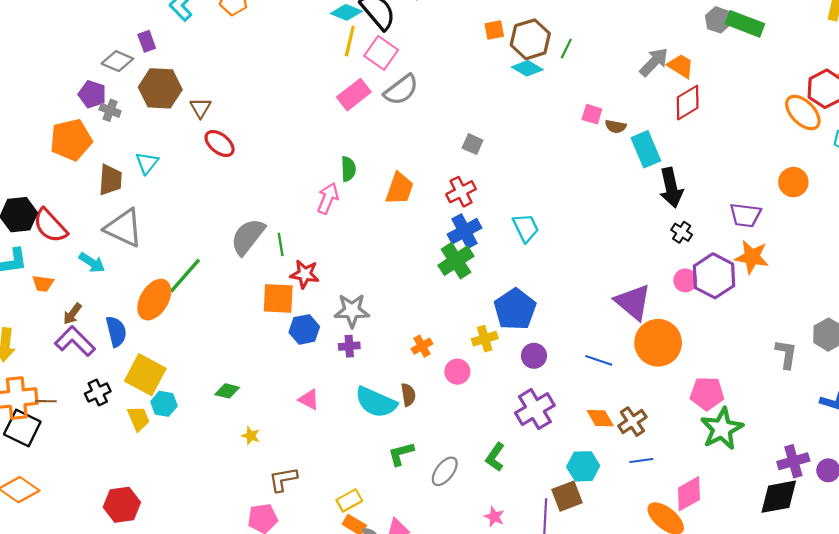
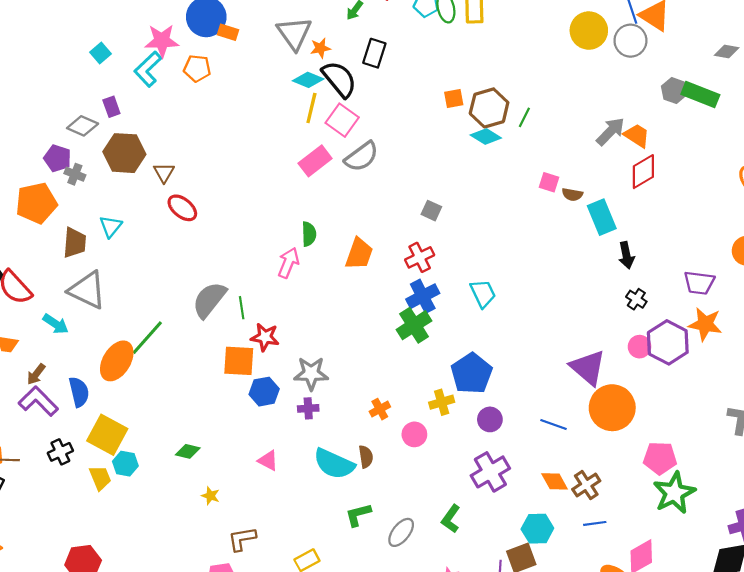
black arrow: (671, 188) -> (626, 255), size x0.7

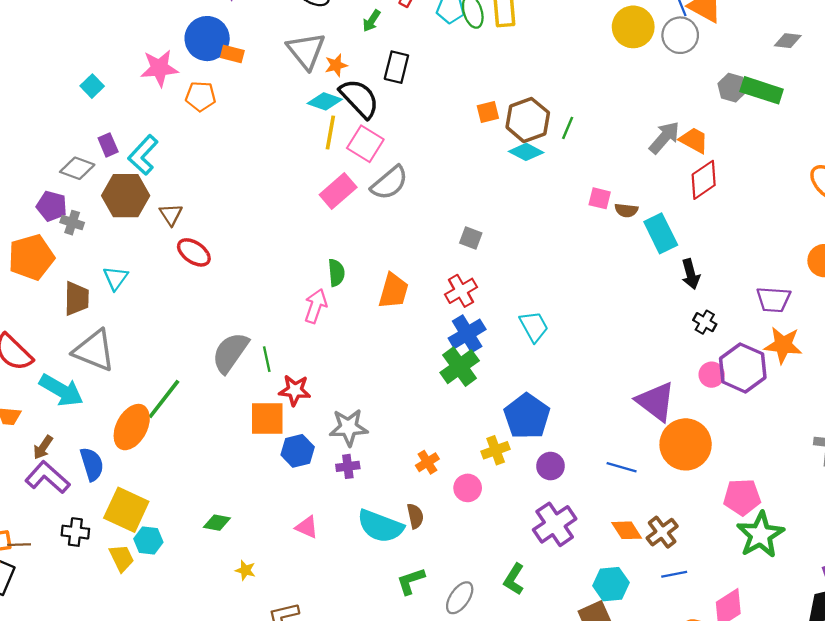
cyan L-shape: (148, 69) -> (143, 155), moved
cyan arrow: (56, 324) -> (61, 390), size x1.5
black cross: (60, 452) -> (75, 532), turned 35

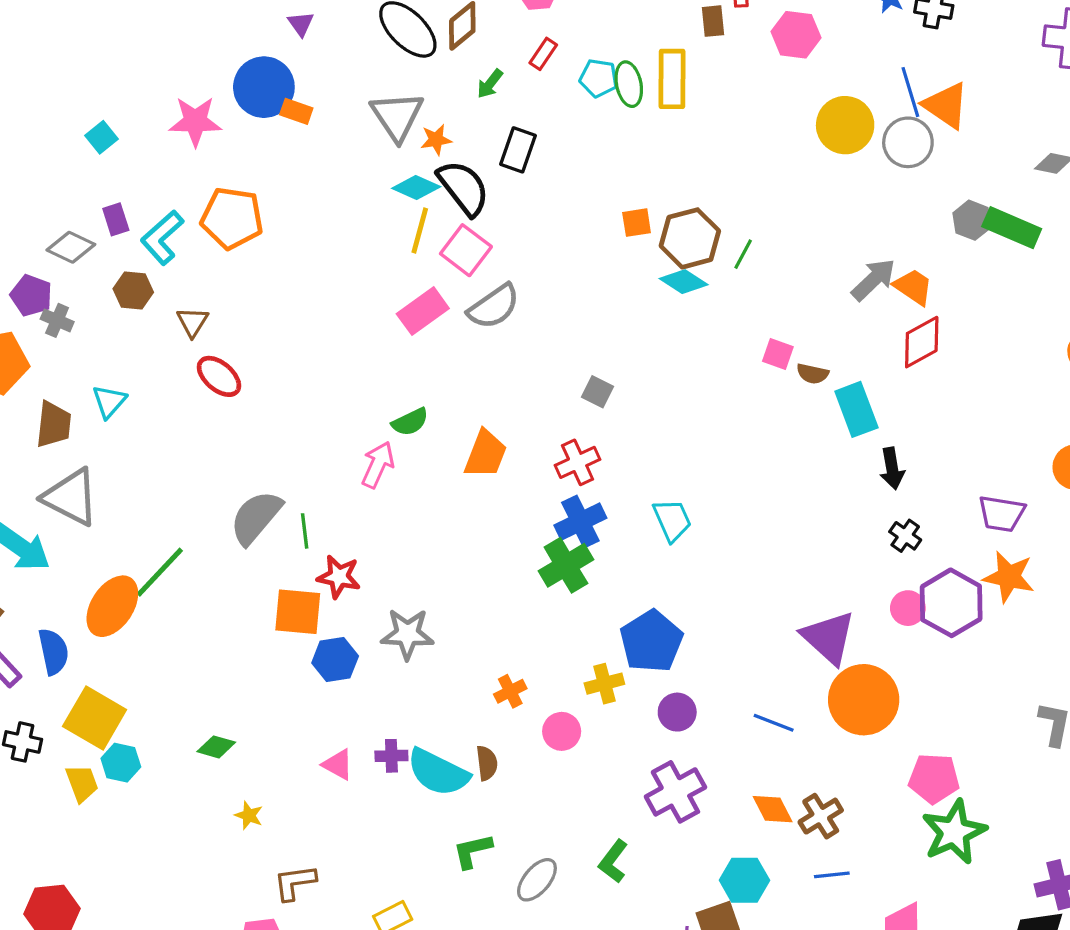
orange pentagon: (201, 96) -> (232, 218), moved, size x1.5
brown hexagon: (126, 196) -> (133, 291), size x0.6
green semicircle: (336, 273) -> (410, 422), turned 64
purple cross: (348, 466) -> (391, 756), moved

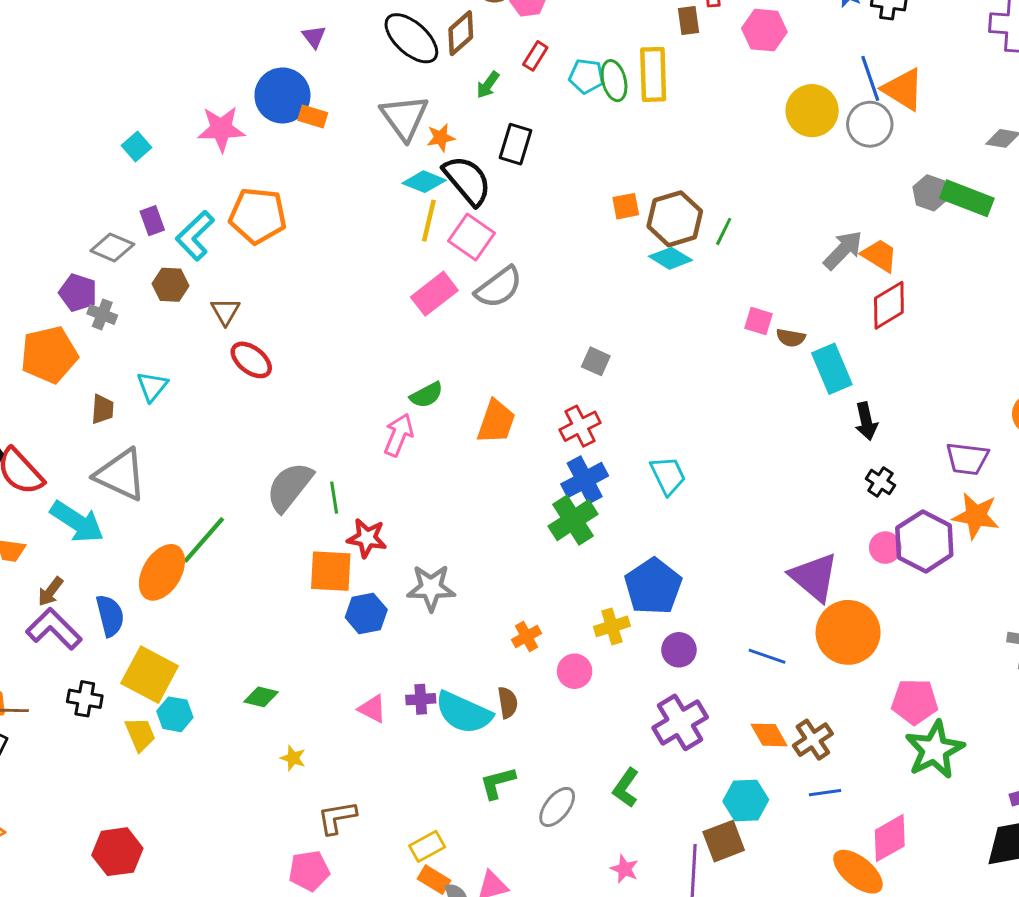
brown trapezoid: (54, 424) -> (102, 409), size x0.7

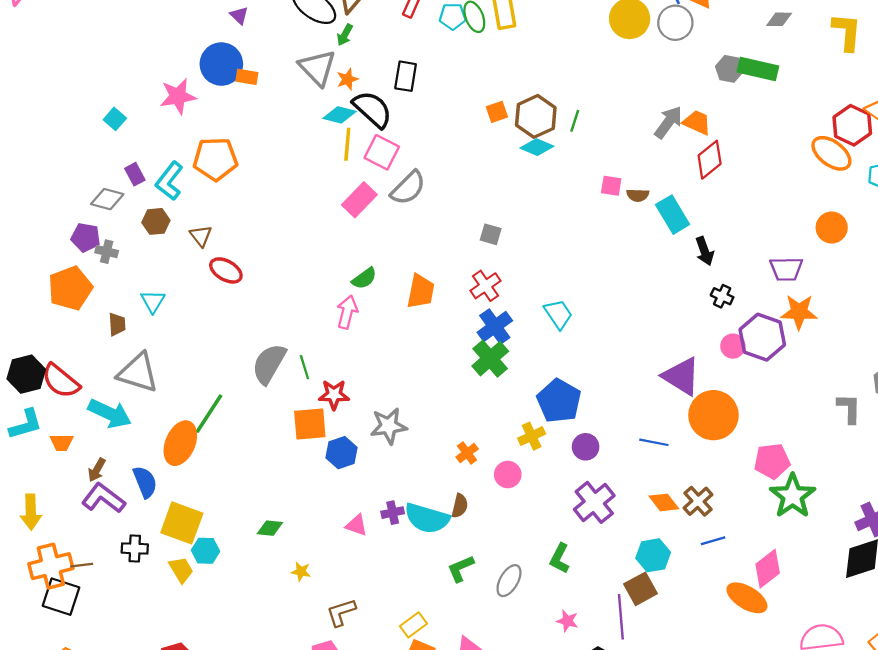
green arrow: (488, 85) -> (345, 35), moved
brown semicircle: (508, 703) -> (460, 506), turned 30

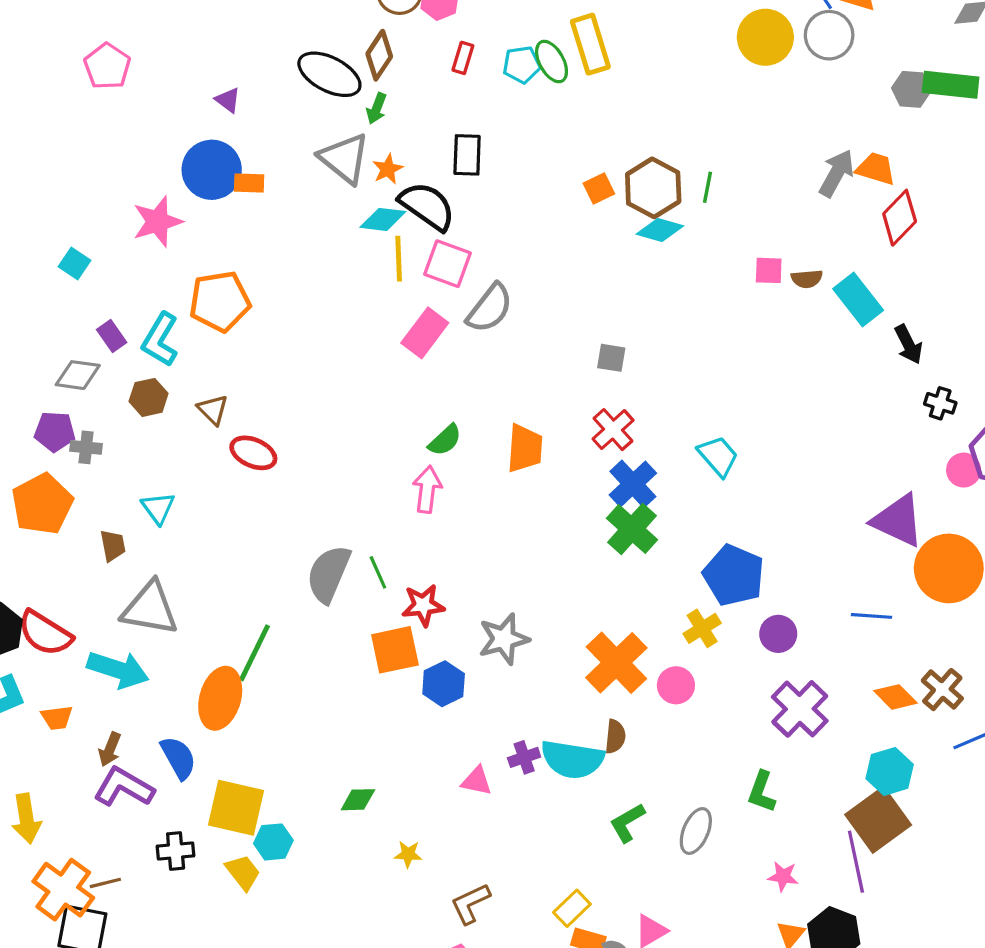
orange cross: (467, 453) -> (616, 663), size x2.0
orange cross: (51, 566) -> (63, 890), turned -33
brown square: (640, 589) -> (878, 820), size x1.4

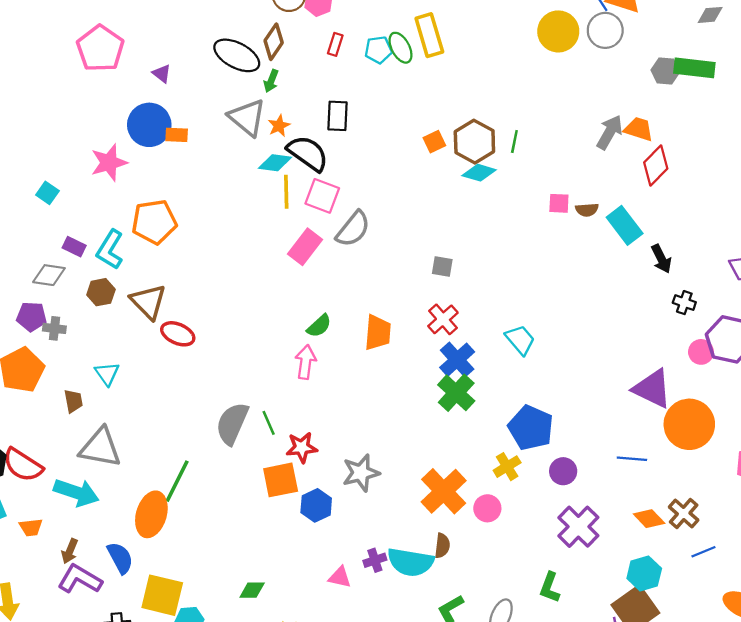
pink pentagon: (107, 66) -> (100, 48), moved, size x1.4
purple rectangle: (112, 336) -> (74, 247), turned -30
brown triangle: (213, 410) -> (148, 302), size x1.6

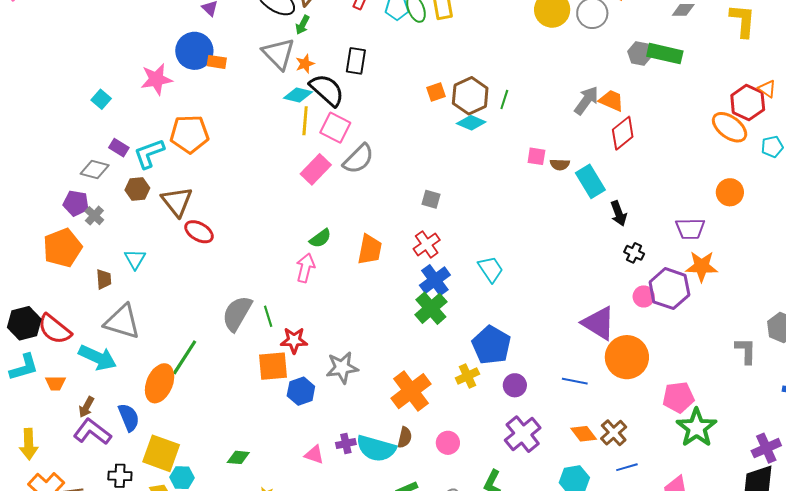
cyan L-shape: (110, 250) -> (149, 154), turned 32
gray cross: (54, 328) -> (94, 216), turned 30
pink circle: (487, 508) -> (448, 443), moved

